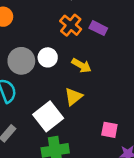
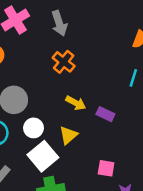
purple rectangle: (98, 28) -> (105, 114), moved
white circle: (48, 57) -> (33, 128), moved

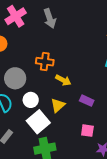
orange cross: (64, 62) -> (45, 62), moved, turned -30
purple rectangle: (105, 114) -> (87, 101), moved

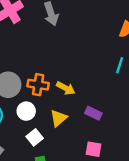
orange cross: (45, 62) -> (38, 85), moved
white square: (38, 122) -> (35, 137), size x0.6

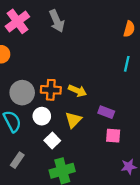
pink square: (93, 149) -> (113, 136), moved

